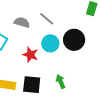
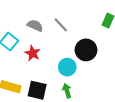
cyan circle: (50, 43) -> (67, 67), moved
red star: (30, 55) -> (33, 53), moved

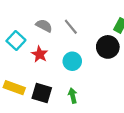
black circle: (86, 50) -> (108, 47), moved
cyan circle: (67, 67) -> (72, 61), moved

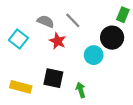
red star: (40, 54) -> (58, 41), moved
cyan circle: (72, 61) -> (94, 55), moved
black square: (42, 93) -> (53, 78), moved

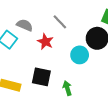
gray semicircle: (46, 21) -> (25, 25), moved

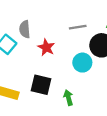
gray line: (60, 22) -> (78, 27), moved, turned -56
gray semicircle: (25, 25) -> (25, 29), turned -119

